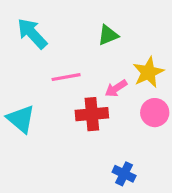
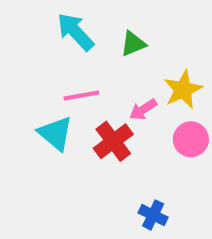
cyan arrow: (32, 34) -> (75, 32), moved
red cross: (92, 114) -> (113, 141), turned -32
cyan triangle: (21, 119) -> (55, 133), moved

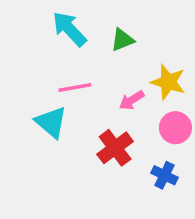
yellow star: (183, 90) -> (168, 82), turned -30
red cross: (113, 141) -> (115, 148), moved
blue cross: (153, 215) -> (164, 175), moved

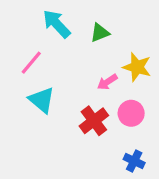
pink line: (75, 87) -> (31, 63), moved, turned -40
pink circle: (175, 128) -> (131, 113), moved
blue cross: (164, 175) -> (134, 161), moved

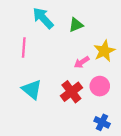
pink line: (31, 63) -> (24, 48), turned -36
yellow star: (137, 67) -> (104, 51), turned 30
cyan triangle: (42, 100) -> (32, 89), moved

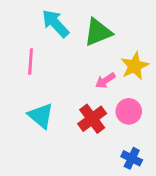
green triangle: (76, 25) -> (98, 32), size x1.5

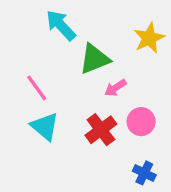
green triangle: (98, 32) -> (95, 59), moved
pink line: (31, 62) -> (37, 88), moved, turned -40
yellow star: (135, 66) -> (149, 38), moved

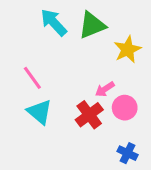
yellow star: (149, 38) -> (128, 49), moved
green triangle: (95, 59) -> (92, 25), moved
pink arrow: (115, 88) -> (105, 89), moved

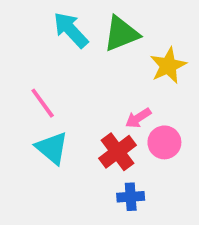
blue cross: (128, 153) -> (131, 197), moved, turned -30

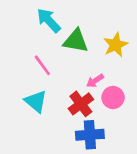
green triangle: (121, 34) -> (76, 41), moved, turned 32
pink line: (43, 103) -> (42, 65), moved
blue cross: (131, 197) -> (90, 135), size x1.5

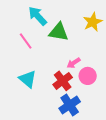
yellow star: (116, 45) -> (93, 22), moved
pink line: (42, 65) -> (26, 41), moved
blue cross: (90, 135) -> (70, 105), turned -30

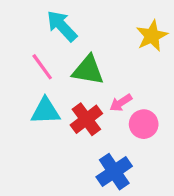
green triangle: (59, 32) -> (88, 70), moved
cyan triangle: (28, 79) -> (45, 111), moved, turned -42
red cross: (63, 81) -> (86, 119), moved

